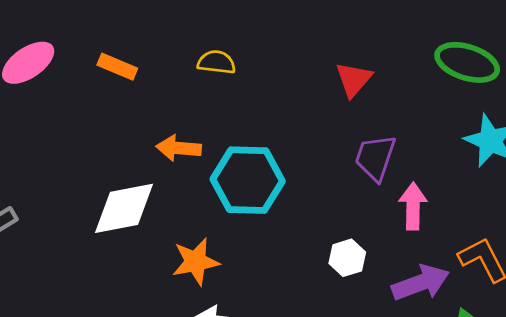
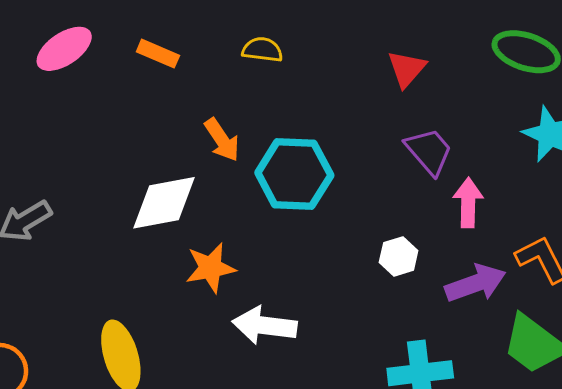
orange arrow: (179, 148) -> (222, 140), turned -129
purple trapezoid: (375, 158) -> (429, 151), turned 120
orange star: (196, 262) -> (210, 268), moved

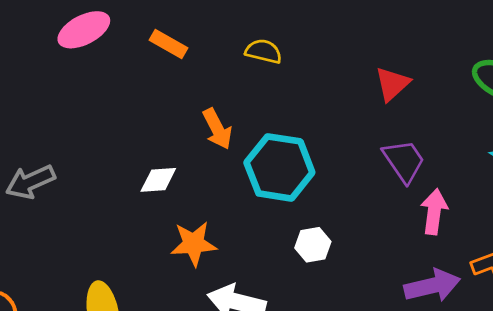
white diamond: (164, 203) -> (158, 180), size x0.6
white hexagon: (399, 256) -> (313, 245), moved

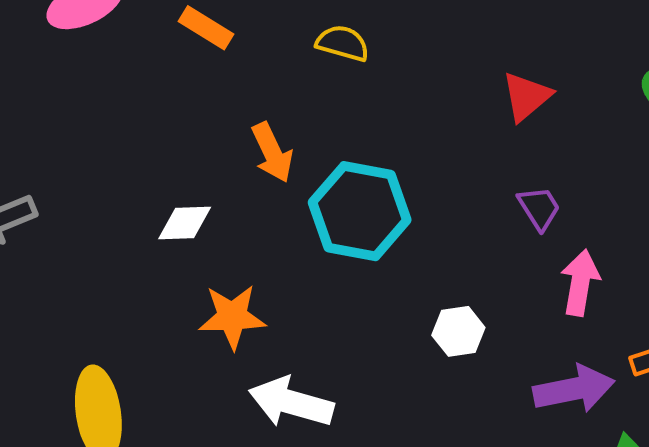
purple trapezoid: (404, 161) -> (539, 208), size x0.7
white hexagon: (313, 245) -> (458, 331), moved

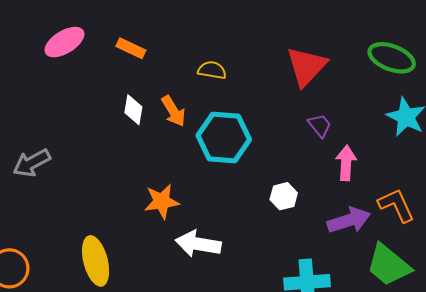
yellow semicircle: (343, 43) -> (212, 70), moved
red triangle: (526, 96) -> (306, 66), size x1.5
white diamond: (185, 223) -> (133, 110), moved, turned -72

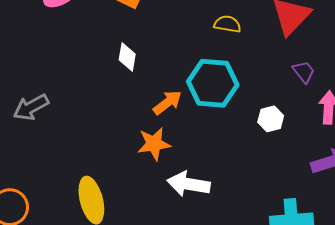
yellow semicircle: (212, 70) -> (227, 24), moved
orange arrow: (174, 111) -> (167, 103), moved, turned -96
white hexagon: (284, 196) -> (271, 119), moved

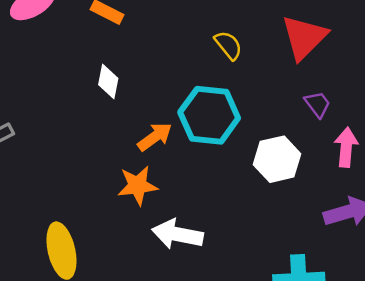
yellow semicircle: (227, 24) -> (228, 45), turned 40
white hexagon: (271, 119) -> (277, 159), size x1.5

